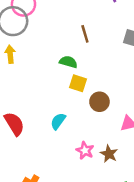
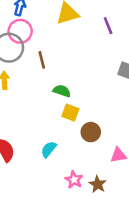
brown line: (85, 34) -> (42, 60), moved

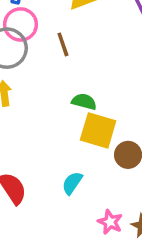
brown line: (42, 60) -> (63, 44), moved
yellow square: (70, 113) -> (98, 130), size x1.5

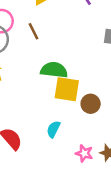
green semicircle: (84, 102) -> (54, 70), size x1.5

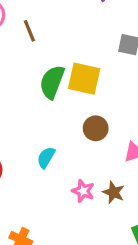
green semicircle: (54, 70) -> (52, 82), turned -80
yellow square: (67, 89) -> (84, 79), moved

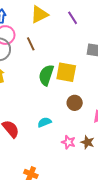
cyan semicircle: (46, 157) -> (44, 122), turned 40

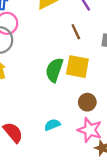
brown line: (31, 44) -> (76, 32), moved
pink star: (68, 142) -> (90, 130), moved, size x1.5

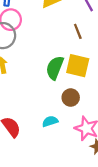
brown circle: (87, 102) -> (71, 98), moved

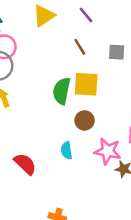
cyan semicircle: (50, 121) -> (67, 150), turned -70

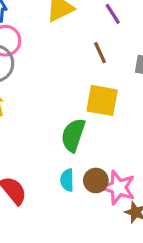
green semicircle: (62, 91) -> (73, 135), moved
brown circle: (85, 120) -> (96, 180), moved

